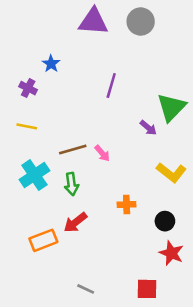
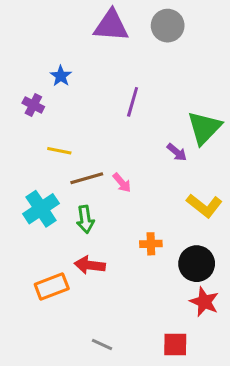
yellow line: (27, 126) -> (59, 151), moved
black circle: (165, 221) -> (197, 264), size x1.5
red arrow: (75, 222) -> (90, 265), turned 45

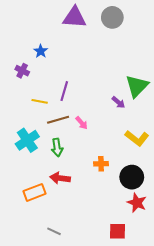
purple line: (133, 102) -> (64, 91), moved
gray line: (102, 345) -> (54, 231), moved

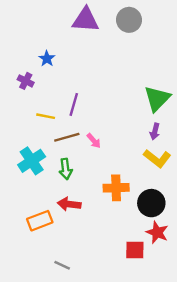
purple arrow: (118, 102) -> (155, 131), moved, turned 64
orange cross: (101, 164) -> (116, 188), size x1.5
red square: (117, 231) -> (135, 250), moved

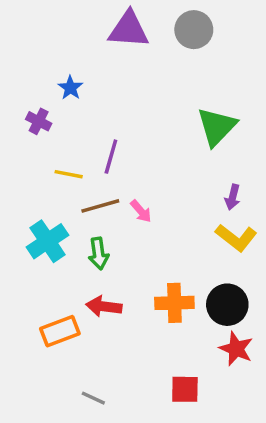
green triangle: (157, 99) -> (217, 127), moved
orange cross: (116, 188) -> (174, 303), moved
red square: (135, 250) -> (185, 389), moved

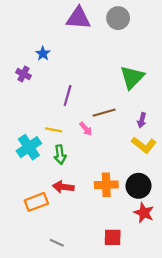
yellow line: (69, 174) -> (54, 130), moved
brown line: (100, 206) -> (104, 113), moved

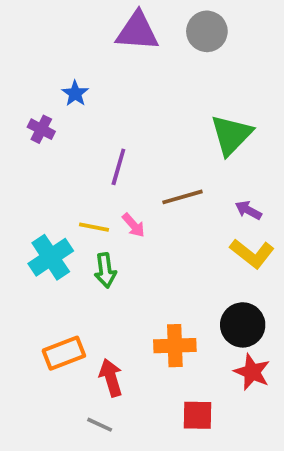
purple arrow: (142, 120) -> (248, 210), turned 104
pink arrow: (86, 129) -> (134, 225), moved
orange cross: (106, 185) -> (175, 346), moved
red arrow: (63, 187) -> (111, 378), moved, turned 66

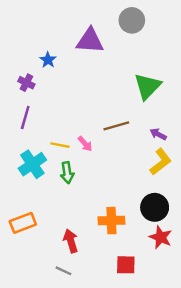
purple triangle: (137, 31) -> (90, 41), moved
purple line: (118, 167) -> (25, 117), moved
yellow L-shape: (252, 253) -> (161, 162), turned -76
orange rectangle: (64, 353) -> (23, 223), moved

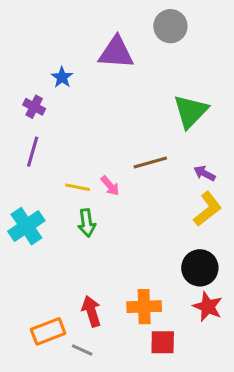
cyan cross: (32, 164) -> (26, 226), moved
orange cross: (111, 221) -> (144, 307), moved
orange rectangle: (23, 223) -> (48, 331), moved

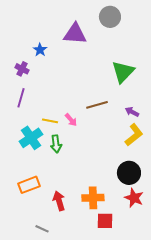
cyan cross: (26, 226) -> (31, 138), moved
orange rectangle: (48, 331) -> (29, 185), moved
gray line: (82, 350) -> (42, 229), moved

